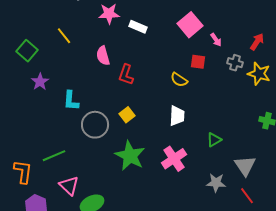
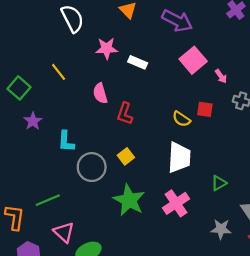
red square: (198, 62) -> (205, 109), moved
white trapezoid: (177, 116) -> (179, 157), size x1.4

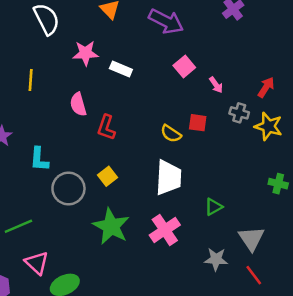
pink square: (193, 60) -> (184, 67), size x0.7
yellow line: (59, 72) -> (31, 80), turned 42

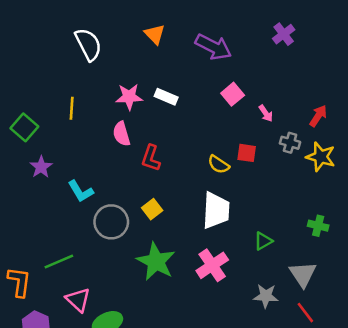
pink star: (86, 53) -> (129, 97), moved
cyan L-shape: (39, 159) -> (81, 191), turned -35
green cross: (278, 184) -> (318, 226), moved

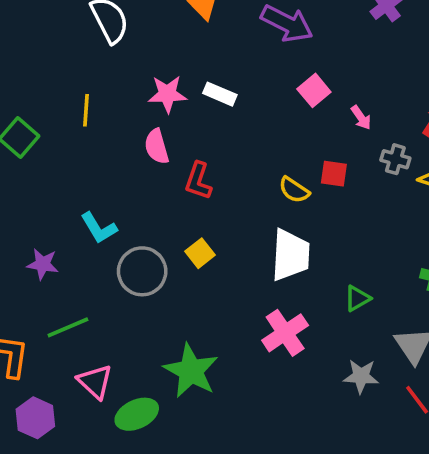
purple star: (41, 167) -> (43, 264), moved, turned -30
green star: (156, 261) -> (191, 371), moved

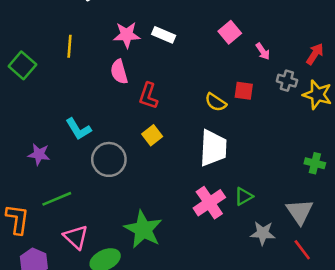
yellow square: (200, 253) -> (152, 135), moved
green triangle: (357, 298) -> (244, 196), moved

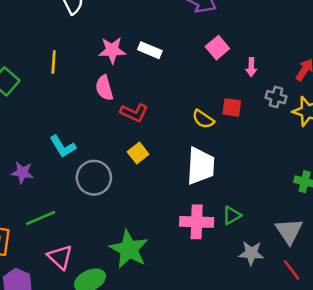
pink arrow: (263, 51) -> (251, 67), turned 36
red L-shape: (148, 96) -> (134, 113), turned -84
pink cross: (209, 203) -> (197, 222), turned 36

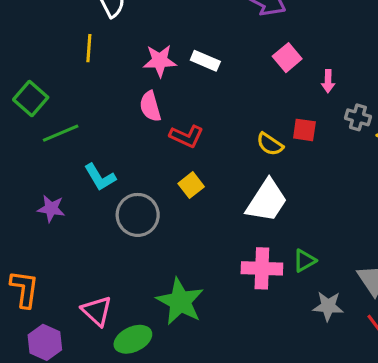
yellow line: (54, 62) -> (89, 48), moved
white trapezoid: (201, 166) -> (267, 201), turned 30
green line: (41, 218) -> (61, 133), moved

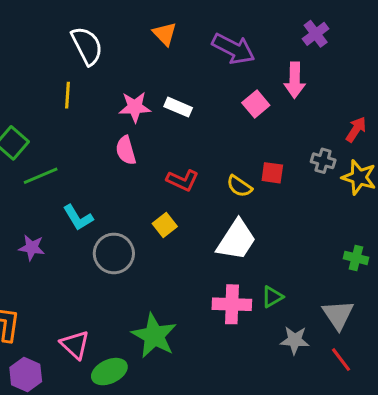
pink arrow: (328, 81) -> (295, 80), moved, size x1.6
red L-shape: (186, 136) -> (183, 180), moved

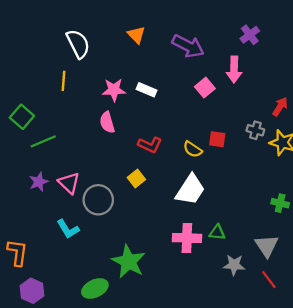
cyan L-shape: (78, 218) -> (68, 229), moved
purple star: (32, 248) -> (39, 182), moved, turned -30
green triangle: (272, 297) -> (217, 232), turned 36
pink triangle: (75, 345) -> (69, 183), moved

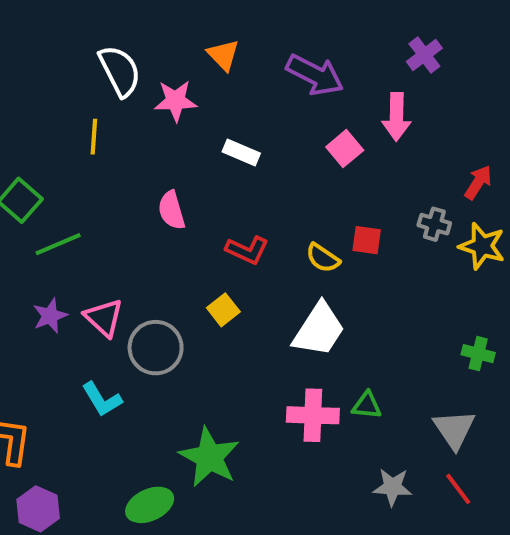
pink star: (114, 90) -> (176, 101), moved
gray star: (234, 265) -> (393, 487), moved

